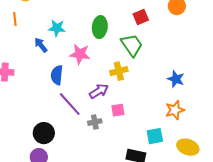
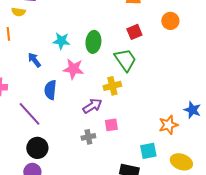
cyan star: (57, 28) -> (61, 41), moved
blue star: (176, 79) -> (192, 110), moved
purple line: (70, 104) -> (29, 114), moved

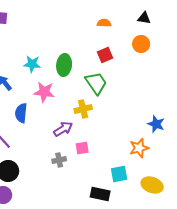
blue star: (192, 110) -> (156, 124), moved

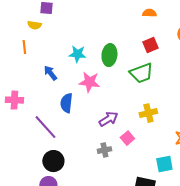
green trapezoid: (96, 83) -> (141, 73), turned 105
yellow cross: (83, 109) -> (148, 113), moved
pink square: (82, 148) -> (127, 138), turned -32

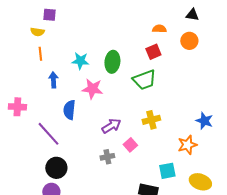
orange semicircle: (149, 13) -> (159, 29), moved
orange line: (24, 47) -> (40, 54), moved
blue arrow: (50, 73) -> (53, 80), turned 35

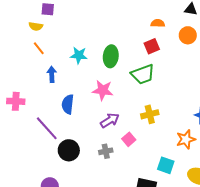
orange line: (40, 54) -> (39, 48), turned -32
pink star: (92, 89) -> (103, 90), moved
black circle: (56, 168) -> (69, 150), moved
cyan square: (167, 171) -> (166, 165), turned 30

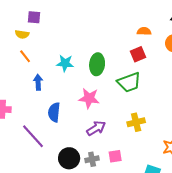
pink square: (129, 139) -> (115, 156), moved, turned 32
black circle: (69, 150) -> (69, 158), moved

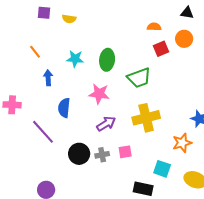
yellow semicircle: (22, 34) -> (69, 19), moved
red square: (138, 54) -> (161, 49), moved
yellow cross: (136, 122) -> (146, 118), size x1.5

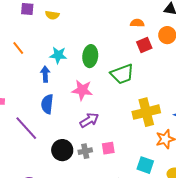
blue arrow: (48, 78) -> (45, 74), moved
yellow cross: (146, 118) -> (146, 112), moved

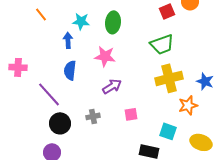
green trapezoid: (122, 74) -> (162, 44), moved
black circle: (62, 150) -> (60, 123), moved
gray cross: (85, 151) -> (93, 116), moved

